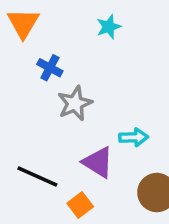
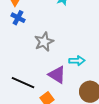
blue cross: (50, 68) -> (18, 18), moved

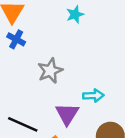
purple triangle: (57, 75) -> (67, 114), turned 30

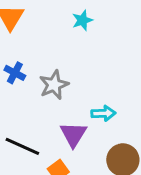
blue cross: (16, 39) -> (15, 73), moved

